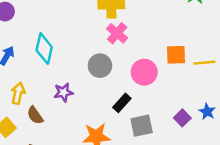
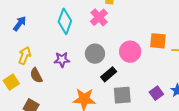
pink cross: (117, 33) -> (99, 17), moved
cyan diamond: (44, 49) -> (65, 21), moved
gray circle: (100, 66) -> (95, 54), moved

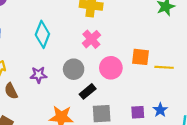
pink cross: (99, 17) -> (91, 39), moved
purple square: (156, 93) -> (138, 112), turned 32

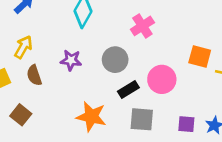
pink circle: (111, 68) -> (162, 79), moved

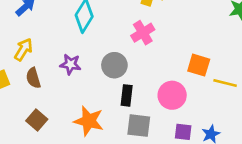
pink circle: (162, 79) -> (172, 95), moved
black rectangle: (128, 90) -> (127, 95), turned -54
brown square: (21, 115) -> (37, 120), moved

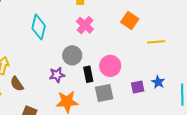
purple star: (70, 64) -> (57, 75), moved
orange square: (199, 65) -> (130, 20), moved, turned 36
pink circle: (172, 95) -> (110, 66), moved

